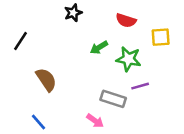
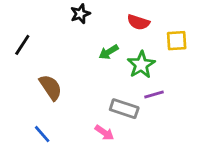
green star: (129, 59) -> (141, 65), turned 30

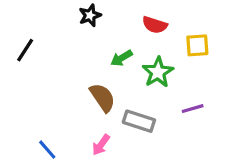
brown semicircle: (51, 87) -> (103, 97), moved
purple line: (154, 94) -> (193, 109), moved
pink arrow: (104, 133) -> (101, 145), moved, turned 90

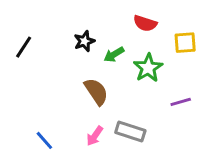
black star: (90, 15) -> (84, 41), moved
gray rectangle: (139, 121) -> (130, 132), moved

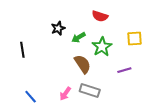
yellow square: (185, 43) -> (135, 39), moved
black line: (24, 47) -> (22, 50), moved, turned -42
brown semicircle: (96, 92) -> (83, 64), moved

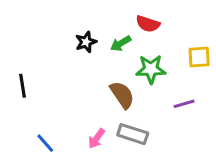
green arrow: (78, 38) -> (121, 43), moved
green star: (102, 47) -> (151, 69), turned 30
black line: (22, 50) -> (23, 86), moved

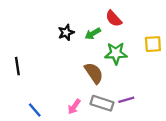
red semicircle: (148, 24) -> (114, 19), turned 30
purple line: (184, 104) -> (126, 100), moved

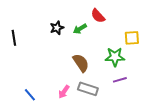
green star: (116, 53) -> (115, 57), moved
black line: (17, 66) -> (14, 38), moved
purple line: (126, 100) -> (120, 80), moved

